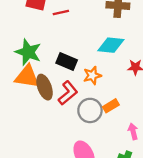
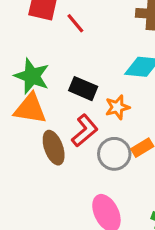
red line: (61, 12) -> (75, 23), turned 63
brown ellipse: (45, 87) -> (54, 148), moved

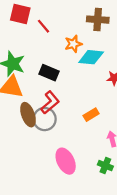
orange star: (117, 107) -> (73, 44), moved
gray circle: (114, 154) -> (45, 119), moved

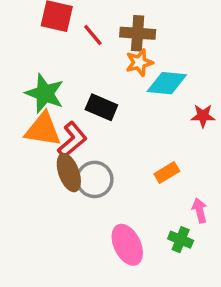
brown cross: (98, 20) -> (138, 33), moved
red L-shape: (50, 102) -> (72, 140), moved
green cross: (105, 166) -> (181, 240), moved

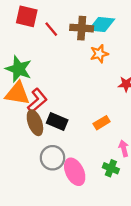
orange star: (139, 62) -> (99, 54), moved
cyan diamond: (167, 83) -> (102, 25), moved
black rectangle: (101, 107) -> (57, 122), moved
gray circle: (95, 179) -> (52, 158), moved

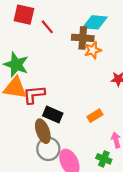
brown cross: (82, 28) -> (83, 38), moved
red L-shape: (37, 100) -> (34, 95), turned -145
brown ellipse: (35, 123) -> (43, 131), moved

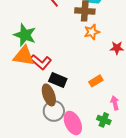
orange star: (93, 50) -> (92, 32), moved
red L-shape: (34, 95) -> (41, 62), turned -135

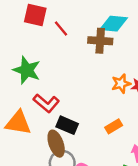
orange star: (92, 32) -> (121, 84), moved
orange triangle: (24, 56) -> (18, 123), moved

